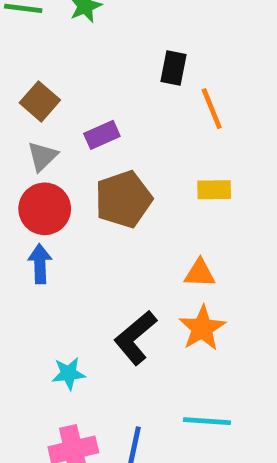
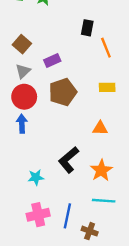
orange star: (202, 328) -> (101, 170), moved

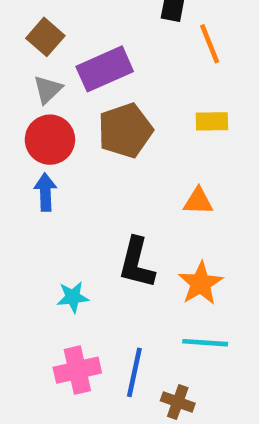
purple rectangle: (52, 61) -> (105, 69), size x1.6
black L-shape: (69, 160) -> (137, 263), turned -36

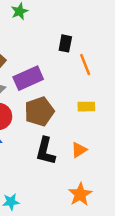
orange triangle: (198, 201) -> (79, 150), turned -35
black L-shape: (137, 263) -> (46, 151), moved

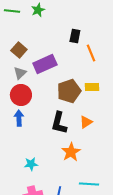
brown pentagon: (39, 111) -> (69, 91), moved
orange star: (80, 194) -> (71, 152), moved

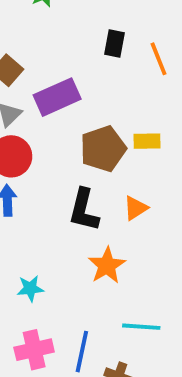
orange line: (91, 53) -> (158, 59), moved

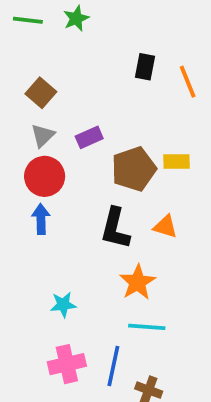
purple rectangle: (57, 97) -> (89, 137), moved, size x0.6
orange triangle: (136, 208) -> (165, 227), turned 50
cyan line: (141, 327) -> (147, 327), moved

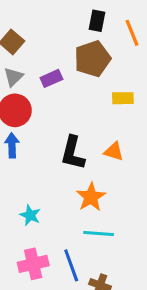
brown pentagon: (134, 169) -> (92, 59), moved
cyan star: (63, 305) -> (30, 215), turned 30
blue line: (113, 366) -> (71, 265), turned -32

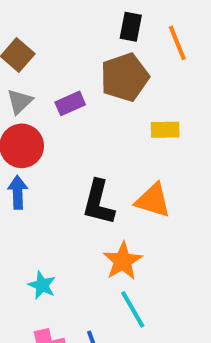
orange triangle: (114, 151) -> (153, 200), size x1.4
cyan line: (99, 233) -> (133, 309), turned 56

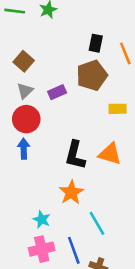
orange star: (123, 261) -> (71, 192), moved
cyan star: (42, 285) -> (42, 219), moved

